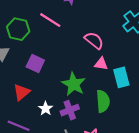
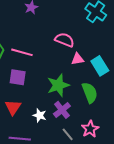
pink line: (50, 20) -> (22, 52), moved
green star: (74, 84) -> (58, 85), turned -30

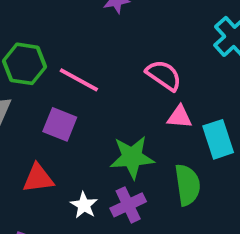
red triangle: (13, 107) -> (38, 178), turned 36

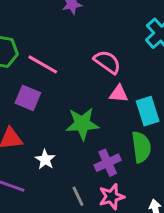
green semicircle: (187, 185) -> (141, 147), moved
purple cross: (128, 205) -> (108, 163), moved

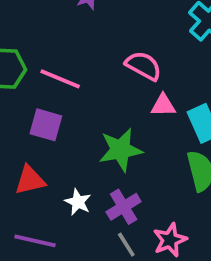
purple cross: (108, 163) -> (124, 207), moved

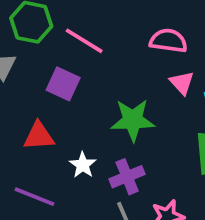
pink semicircle: (143, 66) -> (168, 41), turned -30
pink triangle: (163, 105) -> (182, 83), turned 40

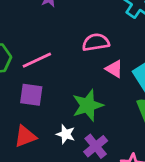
pink line: (84, 41) -> (37, 60), turned -40
white star: (83, 165) -> (66, 134), moved

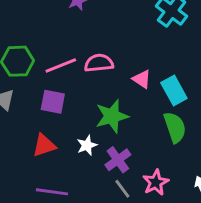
pink semicircle: (96, 42) -> (99, 63), moved
white star: (66, 134) -> (87, 145), turned 30

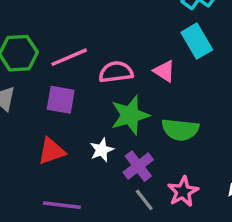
pink semicircle: (99, 63) -> (116, 72), moved
cyan rectangle: (174, 91) -> (197, 41), moved
green semicircle: (175, 127) -> (180, 130), moved, turned 116

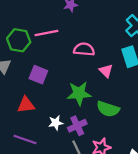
pink line: (69, 57) -> (46, 33), moved
pink semicircle: (116, 72) -> (84, 49), moved
white star: (102, 150) -> (56, 123), moved

